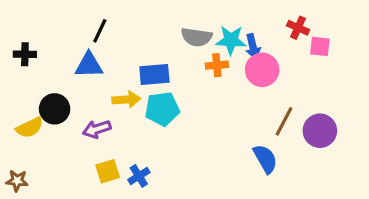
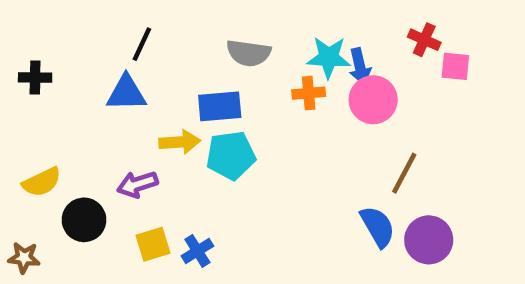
gray semicircle: (197, 37) -> (249, 53), moved
black circle: (55, 109) -> (84, 220), moved
purple circle: (320, 131) -> (429, 240), moved

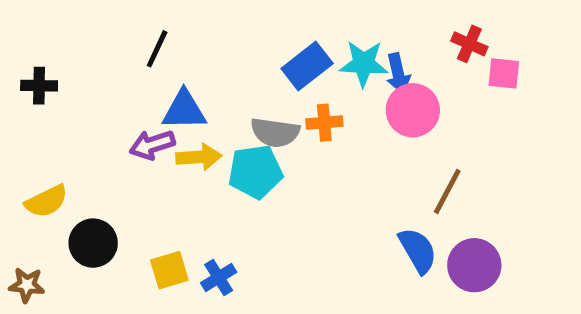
gray semicircle: (249, 53) -> (275, 132), moved
blue triangle: (126, 93) -> (184, 110), moved
orange cross: (309, 93) -> (324, 123), moved
blue rectangle: (220, 106) -> (307, 66), moved, turned -33
purple arrow: (137, 184) -> (152, 145), moved

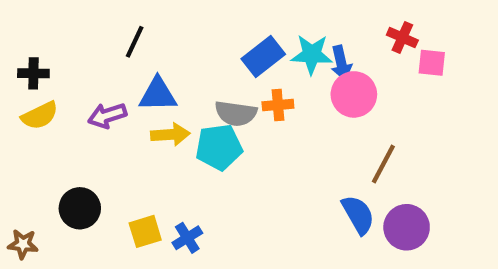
purple arrow: (152, 145) -> (107, 116), moved
yellow semicircle: (46, 201) -> (40, 116), moved

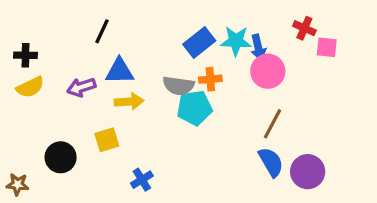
cyan pentagon: (219, 147) -> (194, 108), moved
brown line: (383, 164) -> (273, 124), moved
yellow square: (145, 231) -> (107, 140), moved

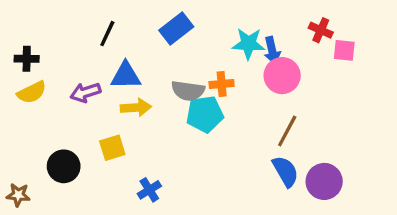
blue rectangle: (199, 43) -> (176, 29), moved

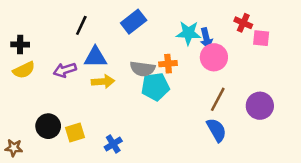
yellow square: (112, 148) -> (75, 133), moved
purple circle: (324, 181) -> (260, 106), moved

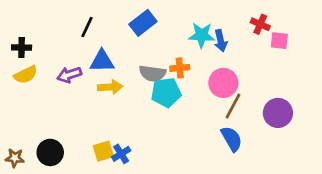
pink circle: (214, 57) -> (223, 83), moved
black circle: (48, 126) -> (50, 152), moved
yellow square: (75, 133) -> (103, 151), moved

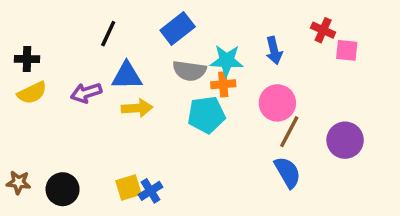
cyan star: (202, 35) -> (227, 61), moved
gray semicircle: (152, 73) -> (189, 71), moved
brown star: (15, 158) -> (19, 182), moved

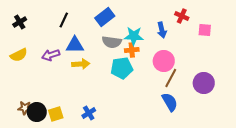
red cross: (323, 30) -> (182, 16), moved
black cross: (27, 59) -> (20, 22), moved, turned -32
brown star: (19, 182) -> (25, 108), moved
yellow square: (129, 188) -> (56, 114), moved

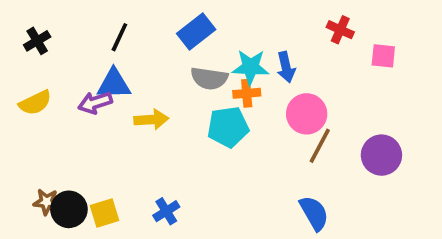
blue arrow: (162, 30) -> (286, 67), moved
blue triangle: (75, 45) -> (114, 84), moved
blue semicircle: (170, 102) -> (314, 213), moved

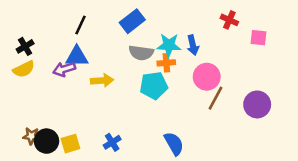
black cross: (37, 41) -> (25, 46), moved
blue semicircle: (314, 213) -> (174, 144), moved

